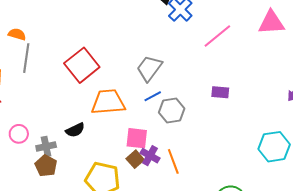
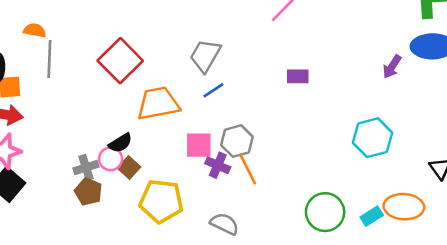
gray hexagon: (172, 110) -> (237, 141), moved
pink circle: (19, 134) -> (111, 159), moved
brown square: (135, 159) -> (129, 168), moved

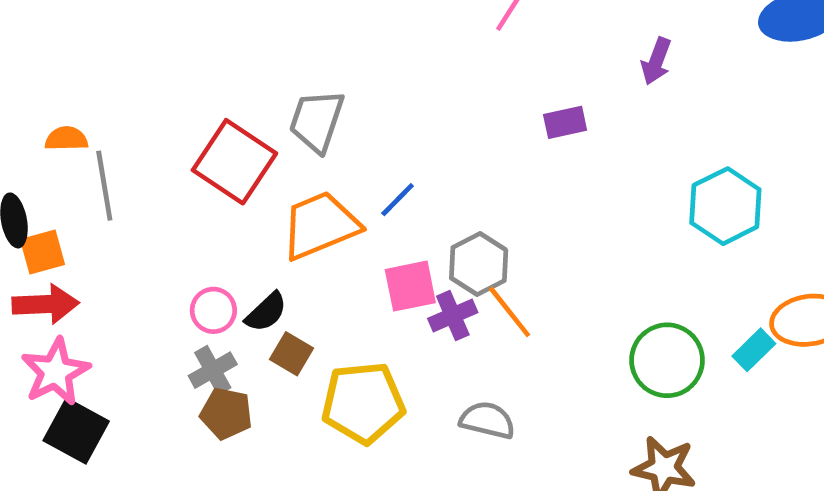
gray trapezoid: (205, 56) -> (317, 121), moved
purple arrow: (392, 67) -> (656, 61), moved
blue line: (213, 90) -> (398, 200), moved
pink circle: (111, 159) -> (213, 310), moved
purple cross: (218, 165) -> (453, 316), turned -35

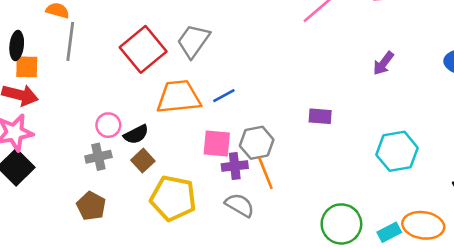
purple rectangle: (565, 122) -> (320, 116), moved
brown pentagon: (226, 413) -> (91, 206), moved
gray semicircle: (487, 420) -> (240, 205), moved

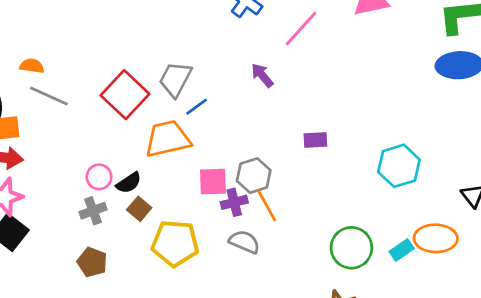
gray line: (70, 41) -> (49, 96), turned -66
purple arrow: (383, 63) -> (262, 75), moved, turned 110
blue line: (224, 96) -> (197, 107), moved

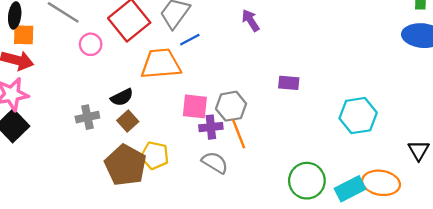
pink circle: (99, 177) -> (91, 44), moved
yellow pentagon: (175, 243) -> (155, 155), size x0.7
cyan rectangle: (402, 250) -> (350, 189), size x1.4
brown pentagon: (92, 262) -> (126, 165), moved, size x1.6

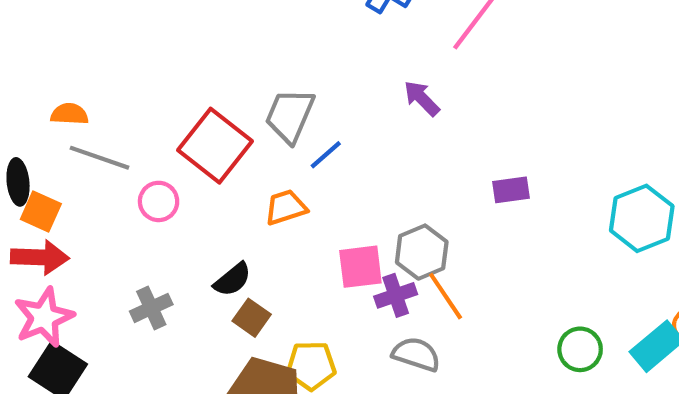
orange square: (24, 35) -> (41, 212), turned 35
orange trapezoid: (161, 64) -> (286, 207), size x0.6
gray cross: (87, 117) -> (151, 308), moved
green circle: (307, 181) -> (580, 349), size x0.7

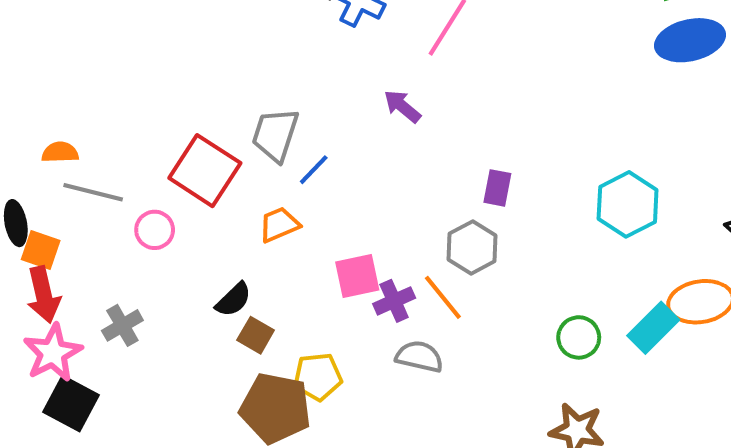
purple rectangle: (511, 190) -> (497, 188), turned -66
gray hexagon: (422, 252) -> (472, 247), moved
red arrow: (40, 257) -> (44, 295), turned 80
gray cross: (151, 308) -> (122, 325), moved

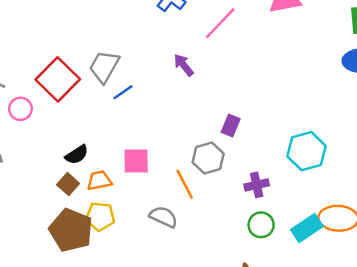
orange trapezoid: (279, 225) -> (99, 181), moved
black semicircle: (233, 300) -> (77, 155), moved
purple cross: (394, 301) -> (257, 185), moved

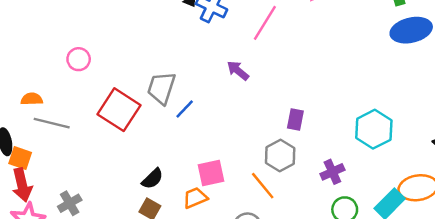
pink circle: (20, 109) -> (79, 59), moved
orange trapezoid: (99, 181) -> (195, 198), moved

